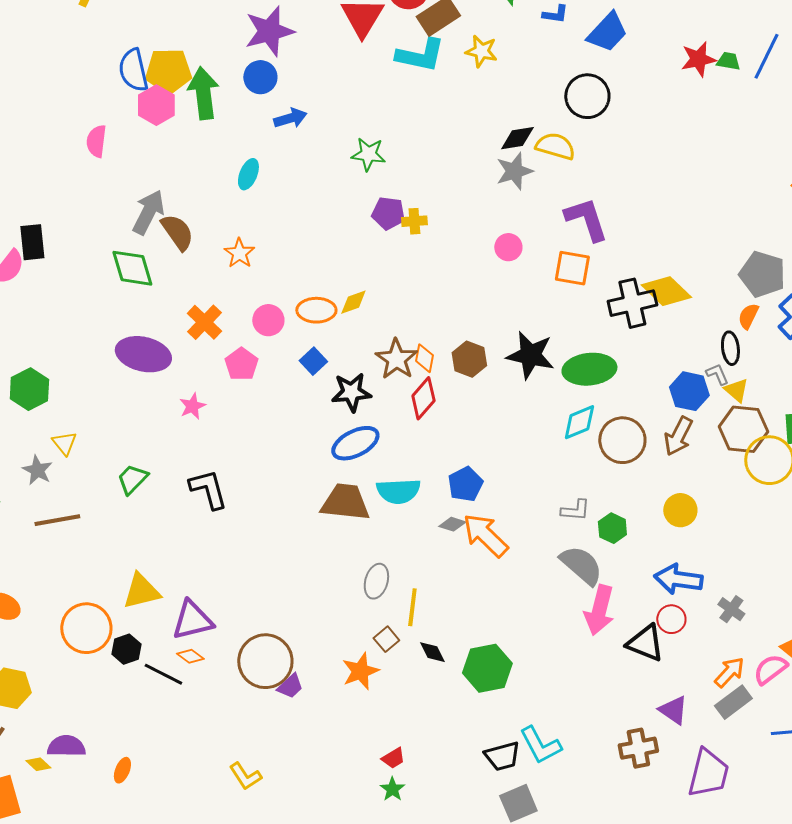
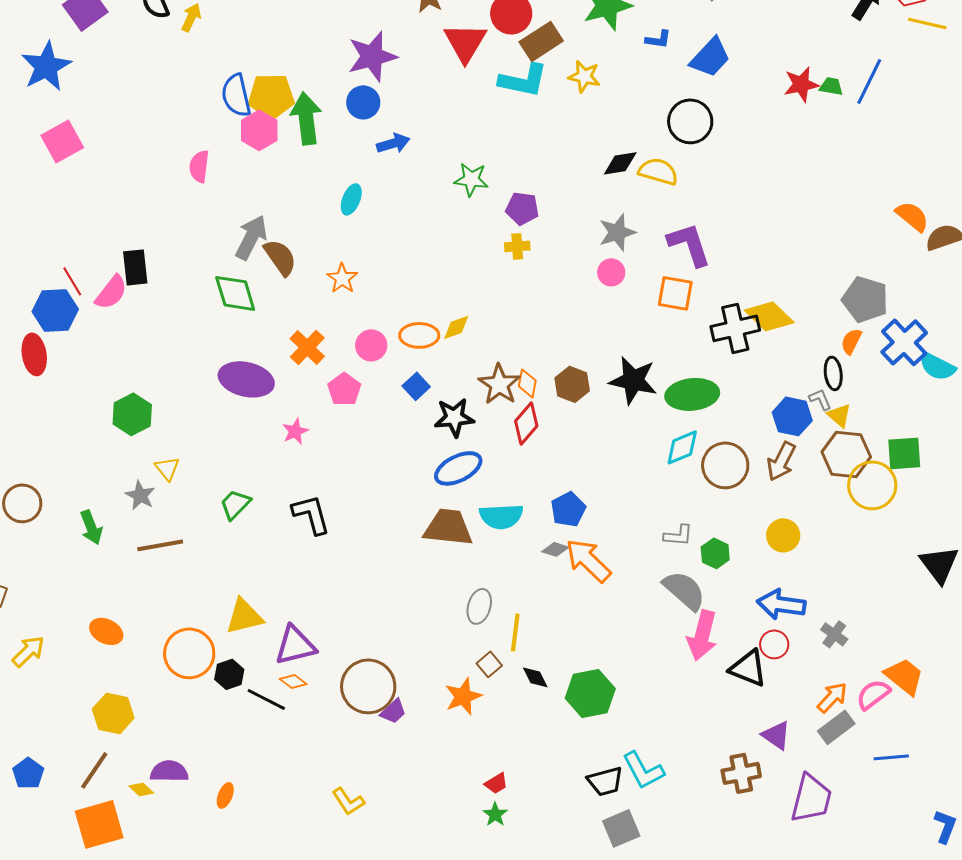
gray star: (514, 171) -> (617, 232), moved
purple pentagon: (388, 213) -> (522, 208), moved

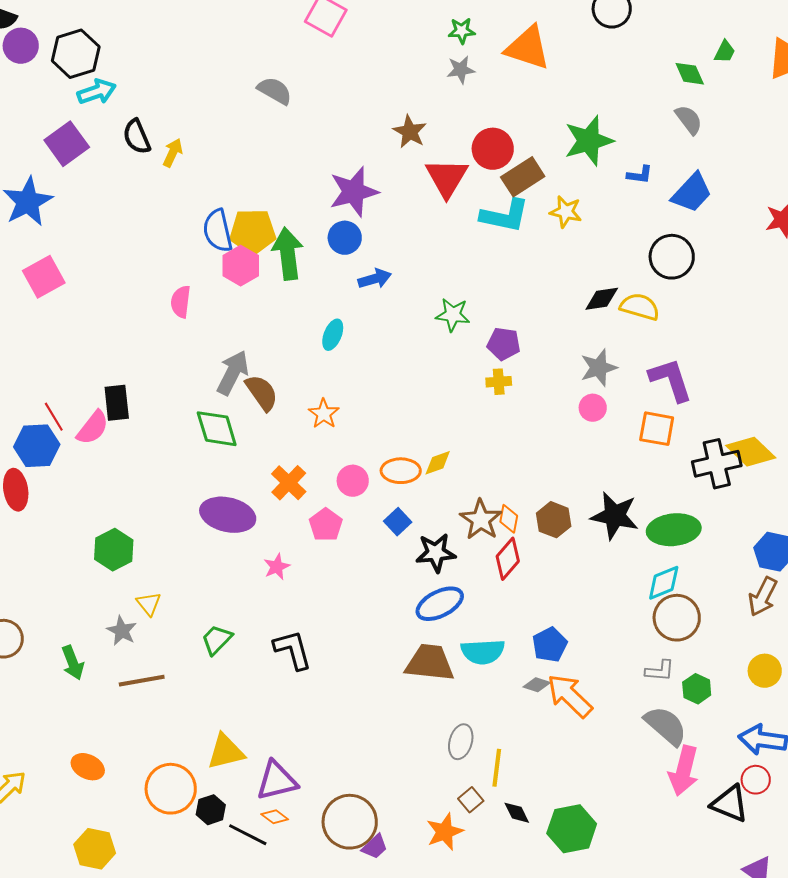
brown circle: (725, 465) -> (677, 618), moved

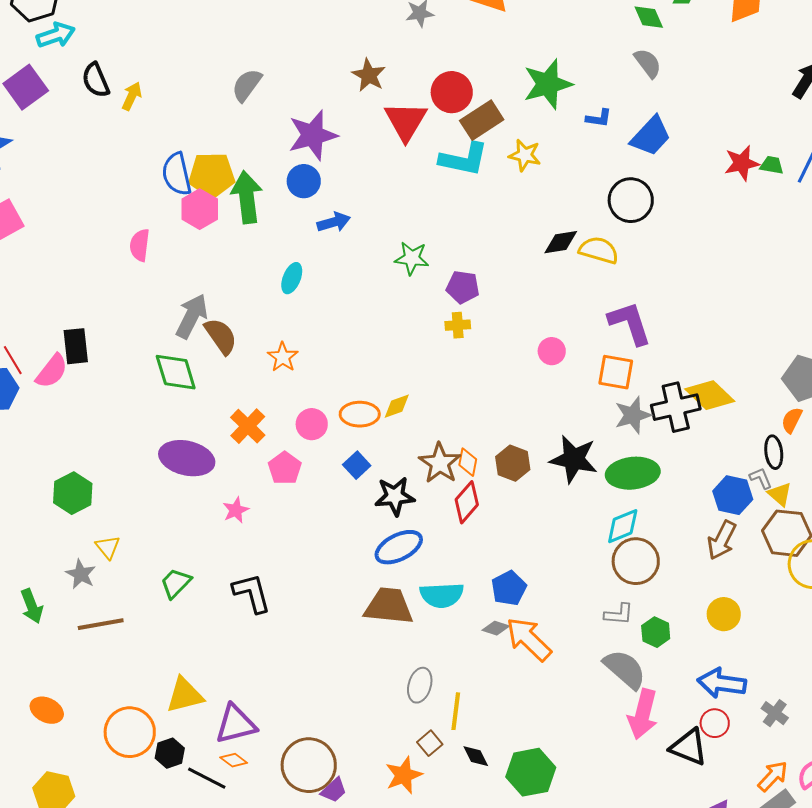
gray semicircle: (275, 91) -> (247, 85), moved, turned -84
gray star: (599, 368) -> (633, 415), moved

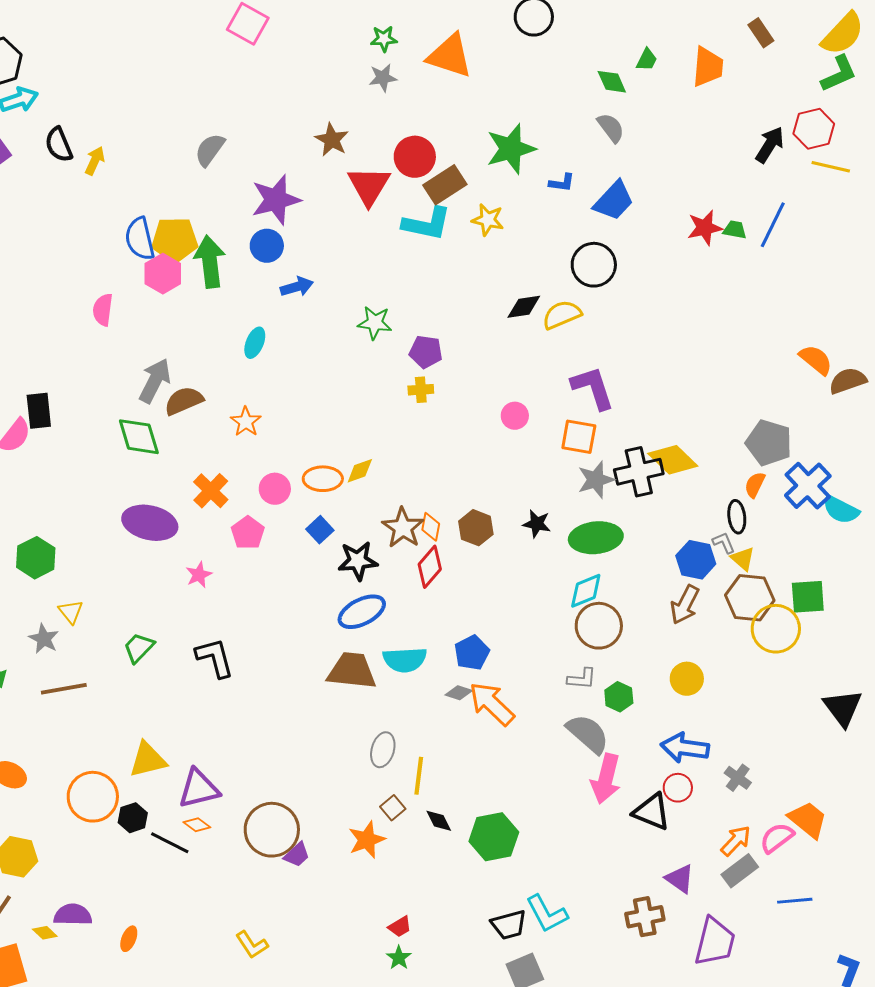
yellow semicircle: (599, 250) -> (562, 315), turned -39
brown semicircle: (221, 336) -> (184, 401), turned -78
black star: (574, 459) -> (537, 524), size x0.6

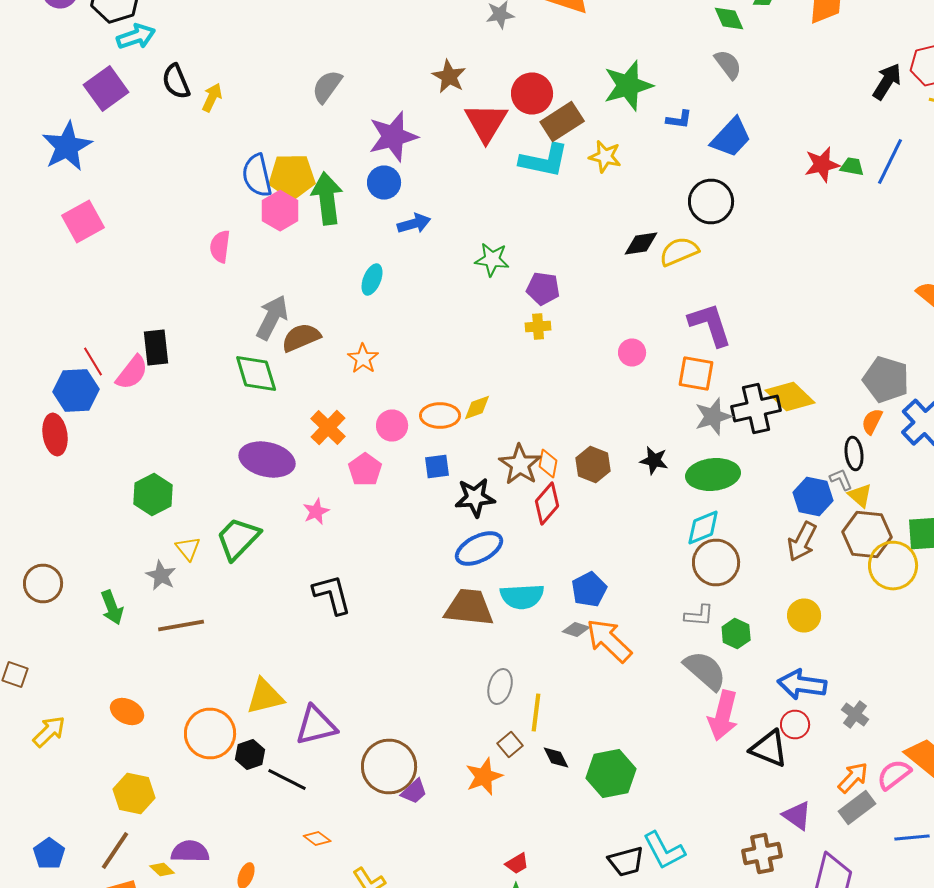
blue square: (320, 530) -> (437, 466), turned 36
green trapezoid: (139, 648) -> (238, 538), moved, size x1.4
orange diamond: (197, 825) -> (317, 838), moved

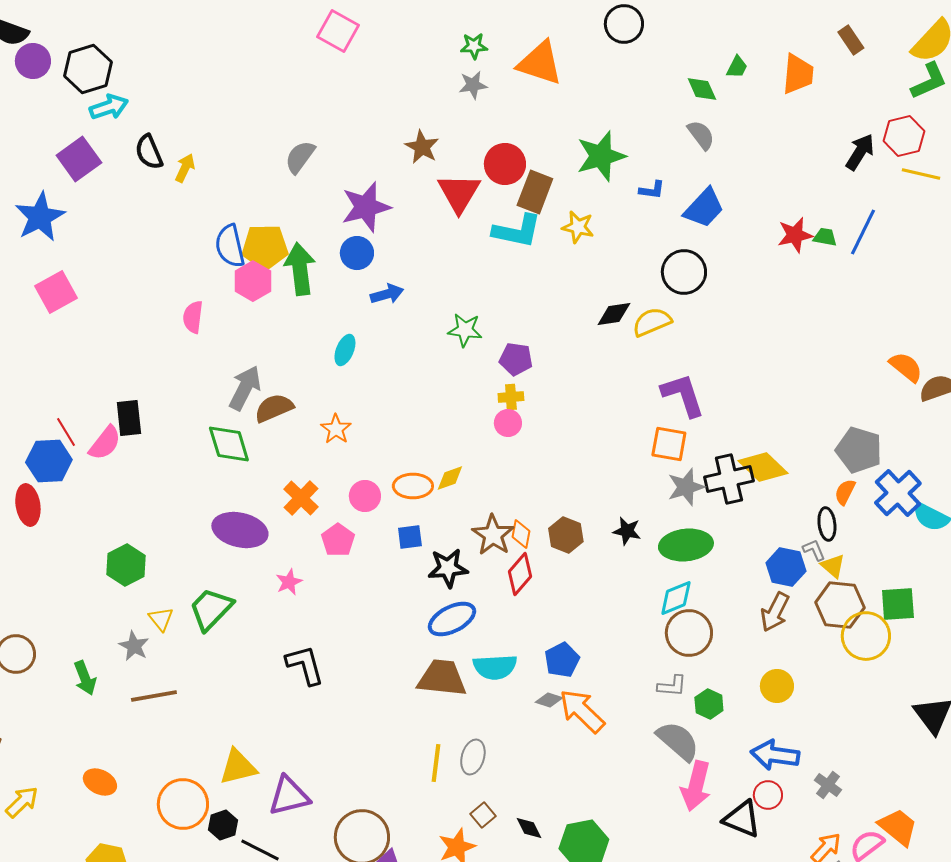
brown rectangle: (562, 122) -> (535, 192), turned -36
pink circle: (632, 352) -> (508, 423), moved
yellow line: (536, 712) -> (436, 763), moved

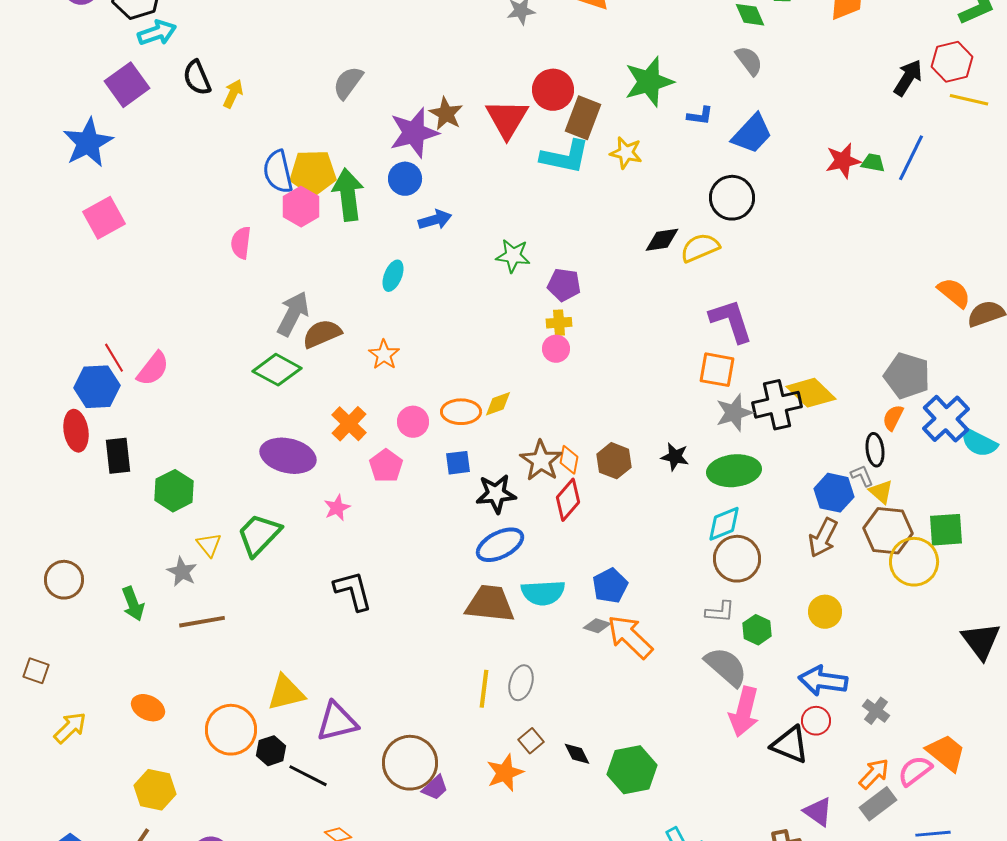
brown star: (422, 147) -> (446, 114), moved
black rectangle: (129, 418) -> (118, 456), moved
green diamond: (229, 444) -> (277, 370), turned -45

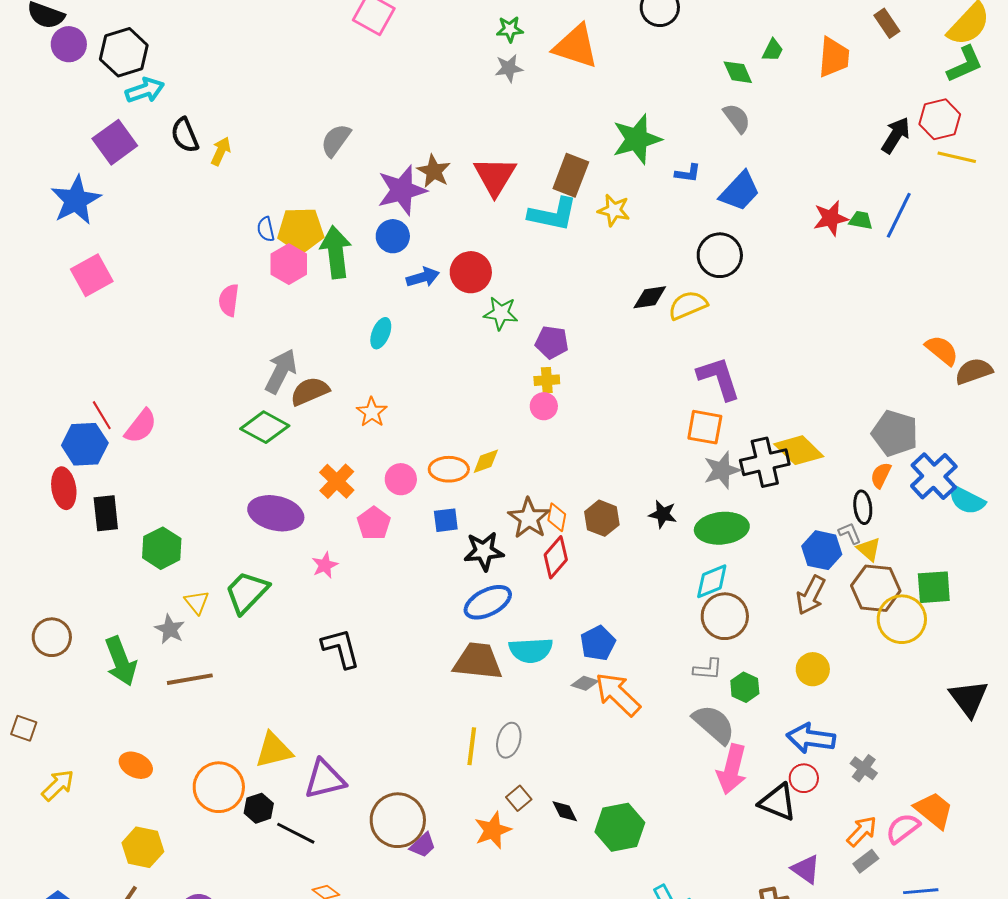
red circle: (553, 90) -> (471, 272), moved
blue semicircle: (278, 172) -> (266, 229), size x0.6
green arrow: (133, 604) -> (121, 661), size x1.4
gray rectangle: (878, 804) -> (866, 861), size x0.7

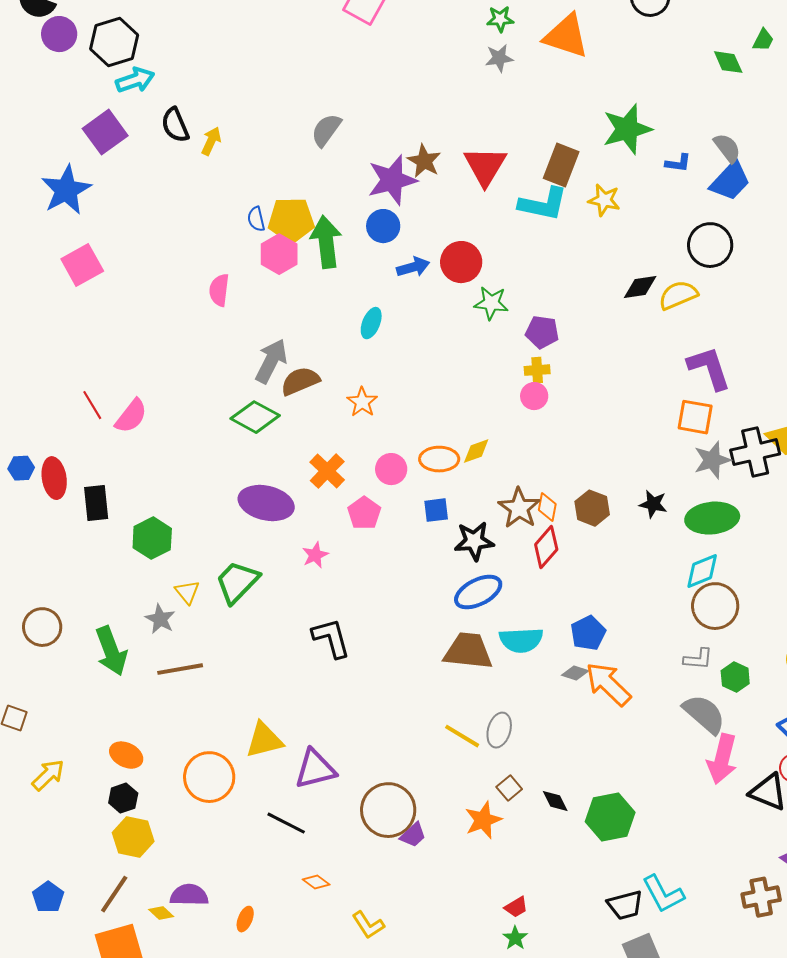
gray semicircle: (737, 118) -> (727, 148), moved
blue hexagon: (85, 444) -> (21, 468), moved, size x0.6
yellow line: (472, 746) -> (462, 736), turned -66
black hexagon: (259, 808) -> (123, 798), moved

